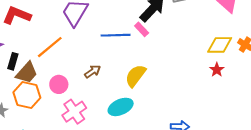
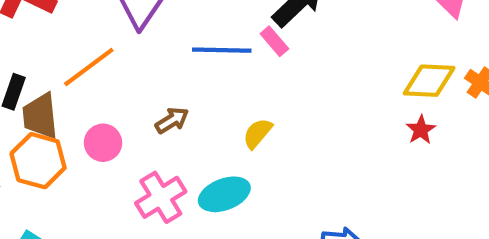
brown trapezoid: (27, 73) -> (40, 116), turned 130
yellow semicircle: (136, 76) -> (258, 133), size x0.7
pink cross: (74, 112) -> (161, 197), moved

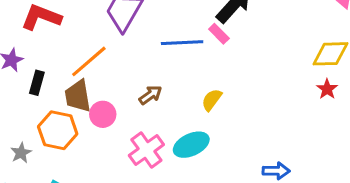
brown trapezoid: (40, 116) -> (78, 96), moved

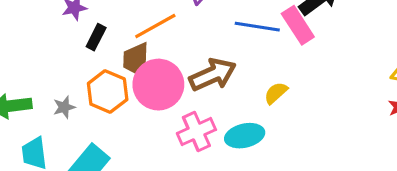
pink rectangle: (219, 34) -> (298, 25), size x1.6
brown arrow: (150, 95) -> (213, 75), size x1.8
pink circle: (103, 114) -> (158, 85), size x1.8

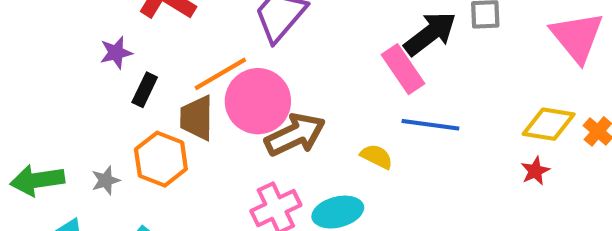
blue line: (257, 27) -> (430, 125), moved
pink circle: (158, 85) -> (258, 101), moved
yellow semicircle: (276, 93) -> (377, 157), turned 70

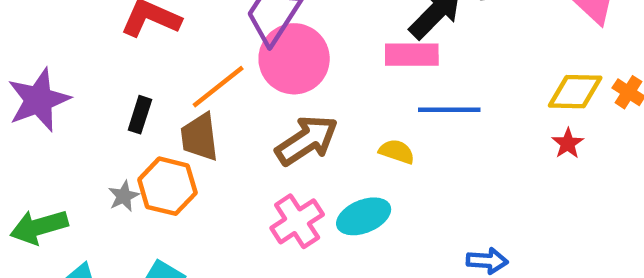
purple star: (116, 53) -> (39, 100), moved, size x1.8
pink rectangle: (403, 69) -> (412, 55), turned -48
pink circle: (258, 101) -> (294, 59), moved
gray star: (106, 180) -> (124, 196), moved

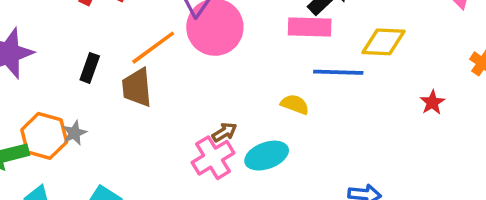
yellow diamond: (575, 92) -> (383, 42), moved
brown arrow: (307, 140) -> (224, 132), moved, size x0.5
orange hexagon: (167, 186) -> (44, 136), moved

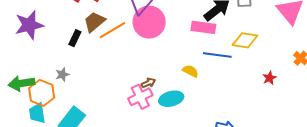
brown trapezoid: (137, 87) -> (94, 22), moved, turned 50
orange hexagon: (44, 136) -> (42, 93), moved

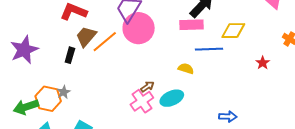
orange hexagon: (42, 93) -> (48, 99), moved

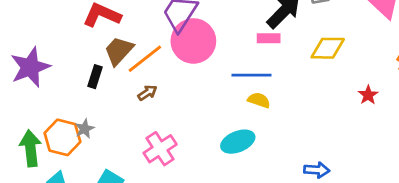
pink rectangle: (191, 25) -> (269, 38), size x0.7
blue line: (209, 49) -> (251, 75), moved
brown arrow: (147, 87) -> (147, 93), moved
pink cross: (142, 101) -> (160, 149), moved
green arrow: (26, 107) -> (30, 148), turned 100

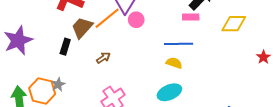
pink circle: (193, 41) -> (136, 20), size x0.5
orange line: (145, 59) -> (107, 18), moved
yellow semicircle: (259, 100) -> (174, 63), moved

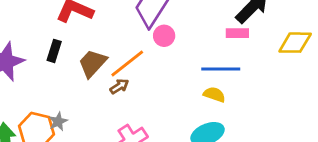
orange line: (107, 18) -> (127, 64), moved
brown trapezoid: (82, 28) -> (93, 63), moved
black rectangle: (65, 47) -> (54, 51), moved

